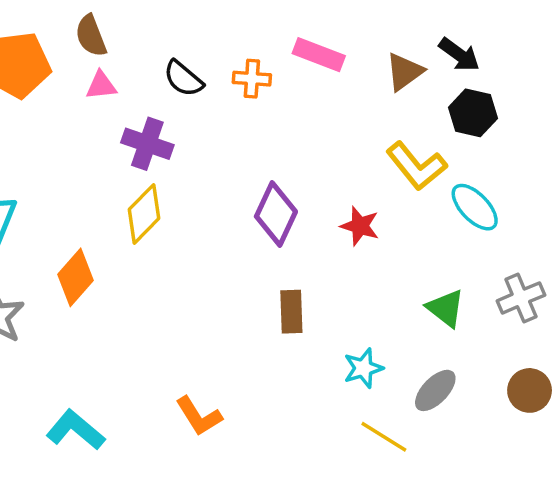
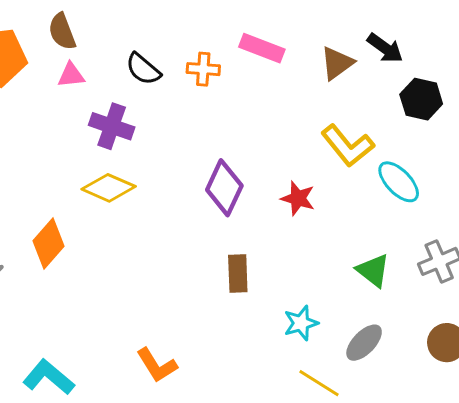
black hexagon: (473, 113) -> (421, 99), moved
yellow diamond: (144, 214) -> (109, 188), turned 69

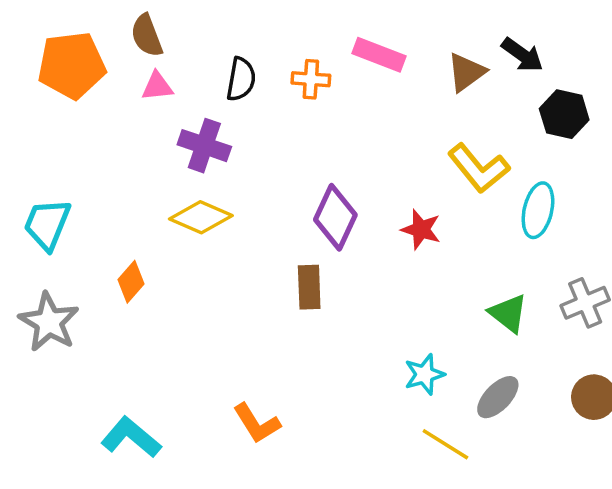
black semicircle: (143, 69) -> (241, 79), turned -120
cyan ellipse: (399, 182) -> (538, 210), turned 57
orange diamond: (49, 243) -> (131, 282), size x0.7
brown rectangle: (238, 273) -> (309, 287), moved

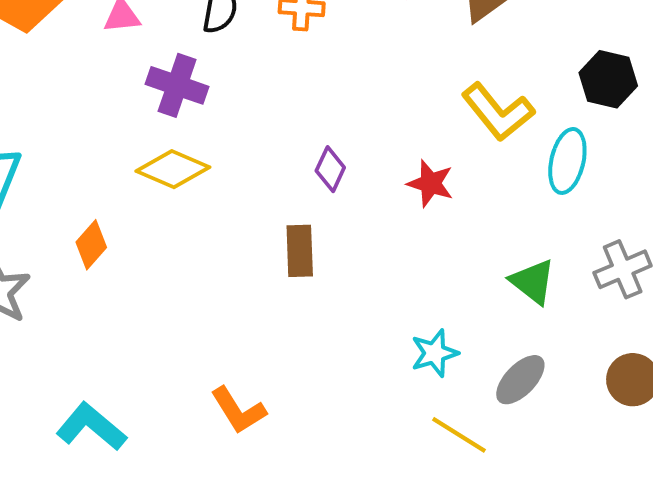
black hexagon: (564, 114) -> (608, 79), moved
purple diamond: (335, 217) -> (330, 169), size x0.6

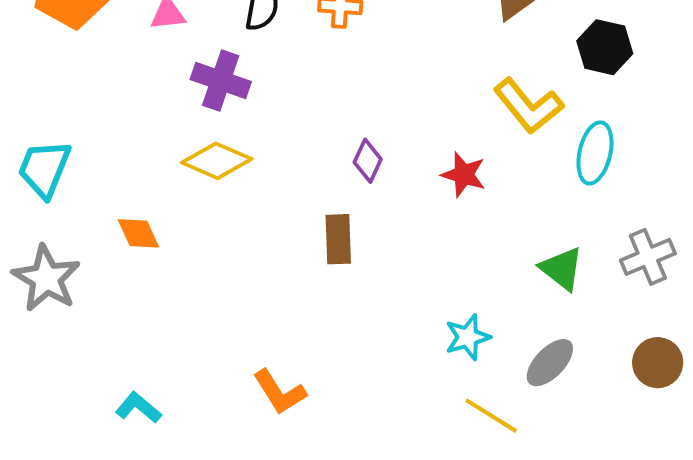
black hexagon: (608, 79) -> (605, 47), moved
orange diamond: (91, 245) -> (138, 233), turned -66
cyan L-shape: (91, 427) -> (138, 408), size x0.7

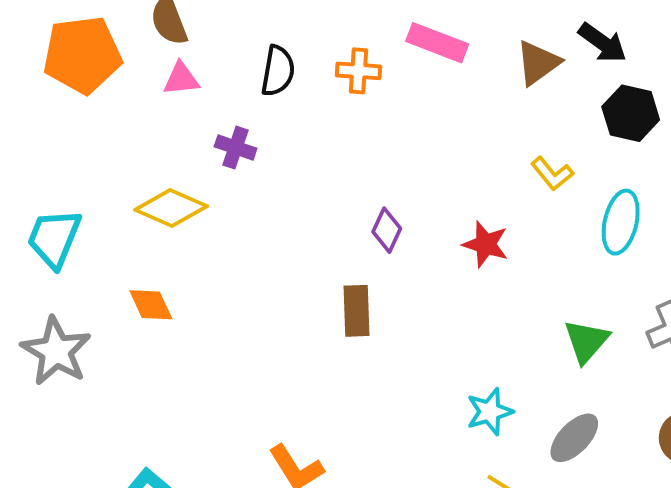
purple cross: (221, 80) -> (236, 148), size x0.7
yellow L-shape: (528, 106) -> (552, 174), size x0.6
yellow diamond: (217, 161) -> (171, 208), moved
green triangle: (562, 269) -> (586, 341), turned 33

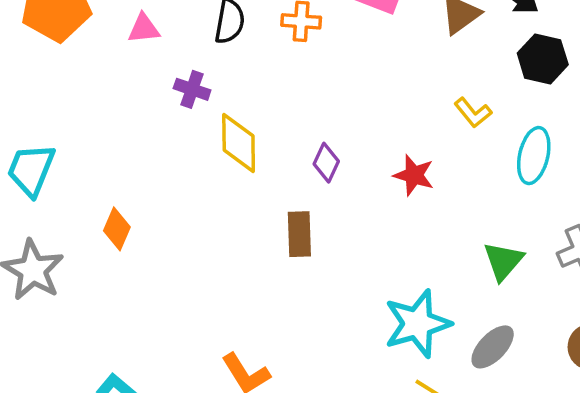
yellow diamond: (171, 208) -> (239, 143), moved, turned 66
orange diamond: (151, 305) -> (117, 229), turned 48
cyan star: (490, 412) -> (417, 324), size x1.6

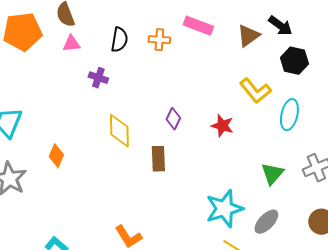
yellow L-shape: (473, 113) -> (255, 91), size x1.5
yellow diamond: (239, 143) -> (119, 131), moved

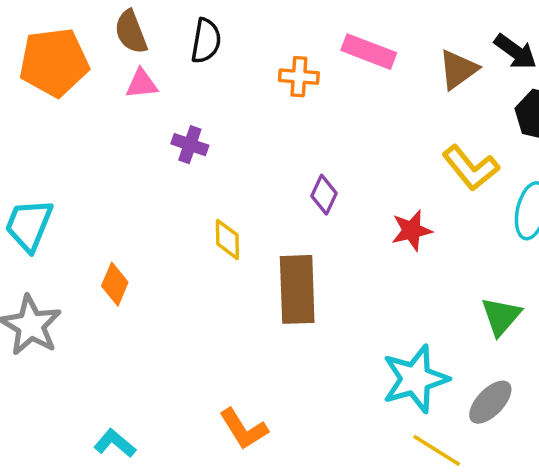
black semicircle: (119, 40) -> (206, 41), moved
purple diamond: (173, 119) -> (324, 195), moved
red star: (222, 126) -> (412, 230), turned -30
yellow diamond: (119, 131) -> (227, 239), size x0.7
brown rectangle: (158, 159) -> (297, 289), size x1.5

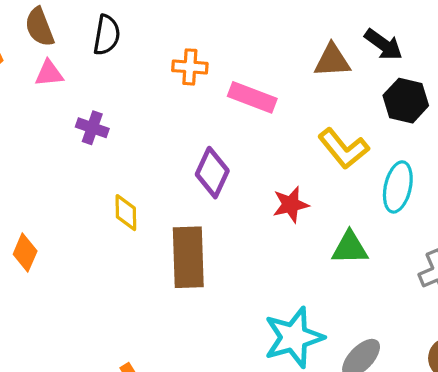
pink rectangle: (369, 52) -> (252, 97), moved
brown triangle: (458, 69) -> (332, 61), turned 33
purple diamond: (324, 195) -> (212, 173), size x1.4
green triangle: (501, 316) -> (350, 248), moved, turned 48

